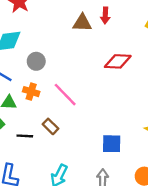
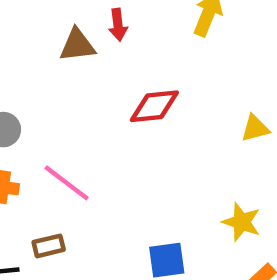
brown rectangle: (50, 126) -> (49, 246), turned -49

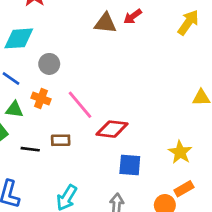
red arrow: (118, 25) -> (133, 16), turned 48
red diamond: (154, 106) -> (112, 129), moved

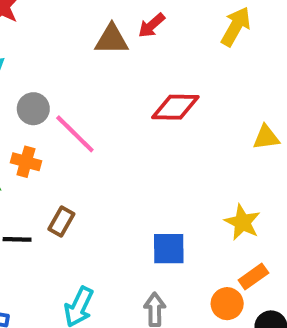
pink line: (80, 105) -> (75, 134), moved
red diamond: (112, 129) -> (175, 107), moved
brown rectangle: (61, 140) -> (61, 221), turned -54

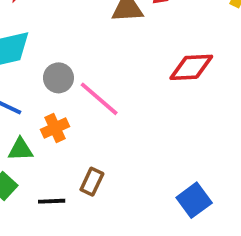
orange cross: (26, 162) -> (55, 128), turned -36
blue square: (169, 249) -> (194, 200), turned -32

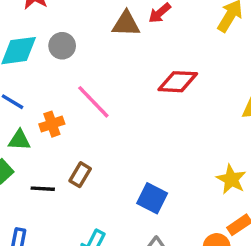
gray circle: (58, 78) -> (62, 46), moved
blue square: (194, 200) -> (152, 198), moved, turned -32

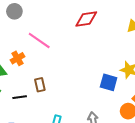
brown rectangle: (80, 175) -> (40, 85), turned -32
blue square: (152, 198) -> (109, 82), moved

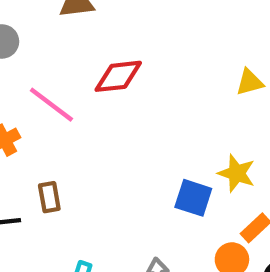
red diamond: (86, 19) -> (118, 76), moved

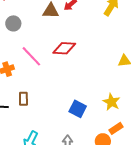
blue square: (193, 198) -> (78, 109), moved

